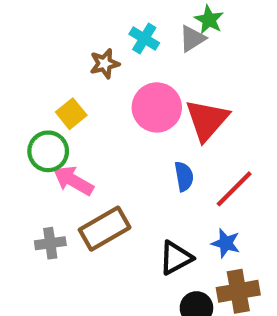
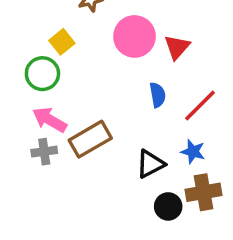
red triangle: (207, 120) -> (177, 47), size x0.7
pink arrow: (73, 181) -> (50, 120), moved

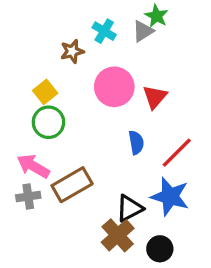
green circle: (42, 74) -> (48, 122), moved
blue star: (193, 152) -> (170, 196), size x1.6
brown cross: (204, 192) -> (118, 235), moved, turned -32
black circle: (168, 206) -> (160, 249), moved

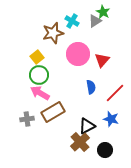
brown star: (72, 51) -> (53, 33), size x1.5
pink arrow: (33, 166) -> (40, 93), moved
blue star: (170, 196) -> (111, 119), size x0.7

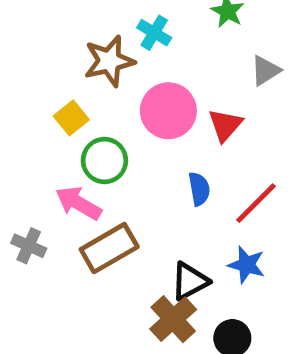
gray triangle: (95, 21) -> (265, 71), moved
green circle: (39, 75) -> (104, 160), moved
gray cross: (27, 119) -> (29, 246), moved, turned 32

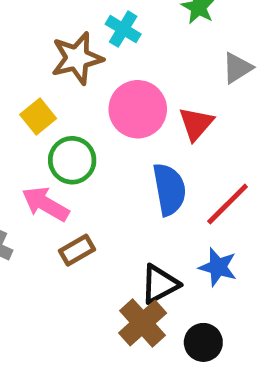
blue semicircle: (199, 189) -> (169, 189), size x1.5
brown rectangle: (109, 248) -> (77, 250), size x0.6

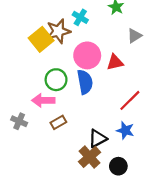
yellow square: (38, 117) -> (41, 39), moved, size x1.5
red triangle: (196, 124) -> (115, 62), turned 36
blue semicircle: (169, 189) -> (85, 82), moved
pink arrow: (45, 204) -> (43, 100), turned -30

